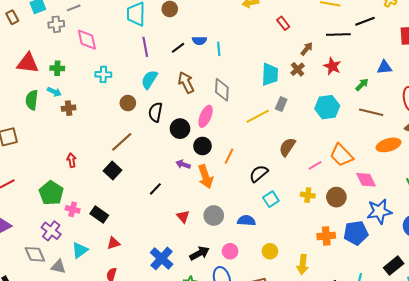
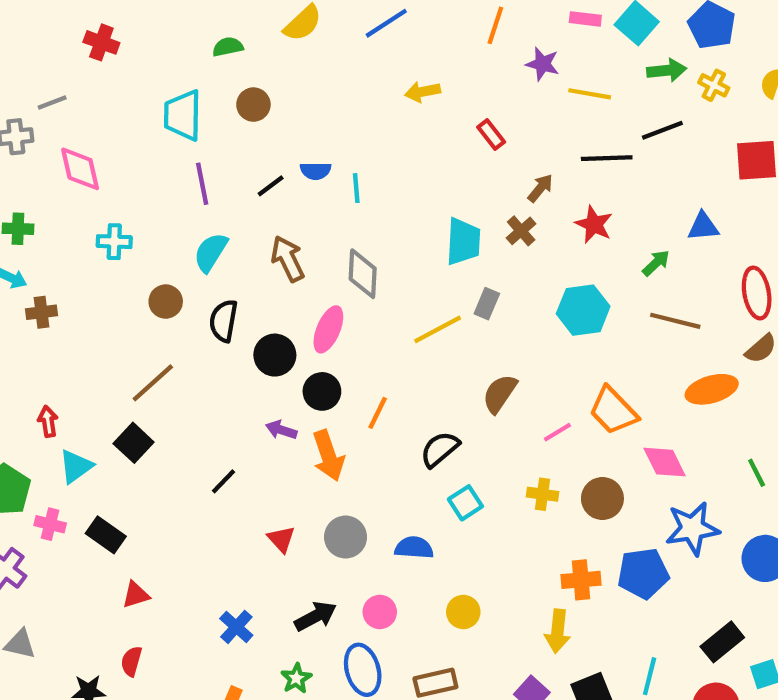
cyan triangle: (80, 250) -> (76, 466), moved
blue cross: (162, 258) -> (236, 627), size x0.7
yellow arrow: (303, 265) -> (557, 631), moved

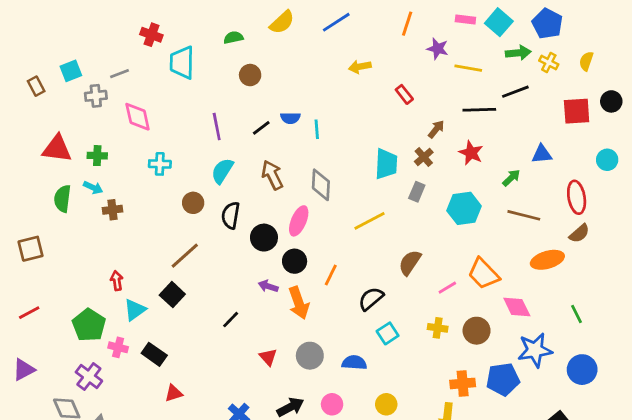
cyan trapezoid: (183, 115) -> (182, 63), moved
gray rectangle: (487, 304) -> (417, 192), moved

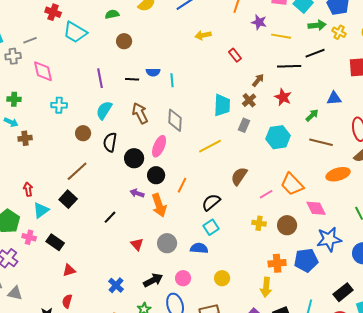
cyan trapezoid: (182, 63) -> (75, 32), turned -60
black line: (261, 128) -> (132, 79), turned 40
cyan square: (388, 333) -> (211, 227), moved

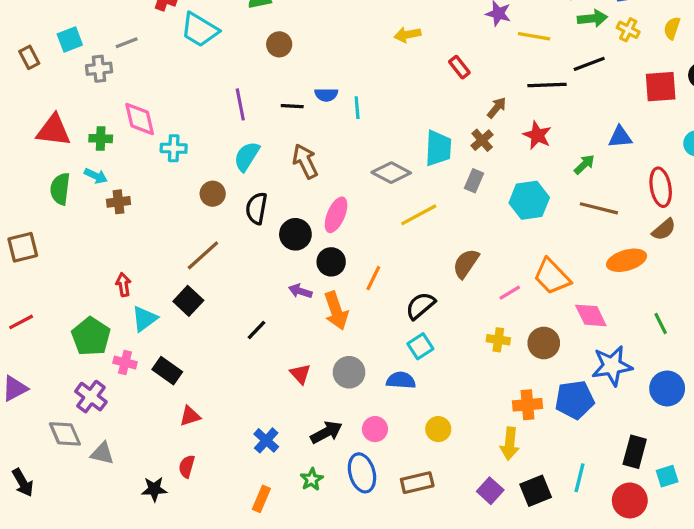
pink diamond: (43, 71) -> (140, 119), moved
gray diamond: (175, 120) -> (391, 173), moved, turned -65
black rectangle: (343, 292) -> (635, 452), turned -36

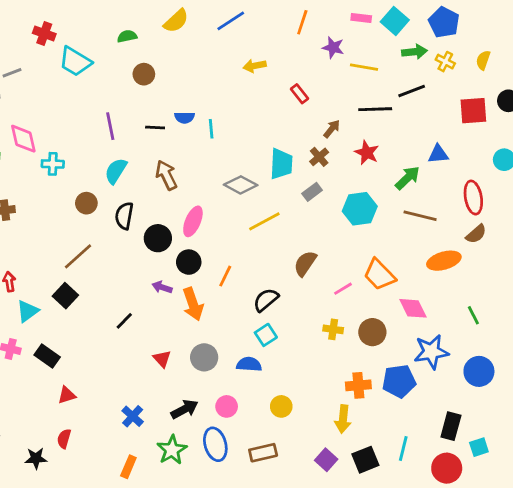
green arrow: (584, 164) -> (407, 178), size x1.4
gray rectangle: (474, 181) -> (312, 192), turned 30
green star: (312, 479) -> (172, 450), size x1.5

